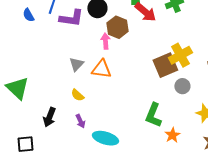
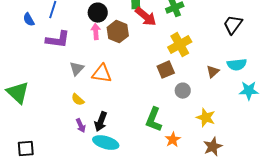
purple L-shape: (71, 18) -> (58, 40), moved
pink arrow: (105, 41) -> (96, 32), moved
yellow cross: (180, 55) -> (180, 45), moved
brown square: (165, 65) -> (166, 70), size x0.7
black arrow: (49, 117) -> (101, 122), moved

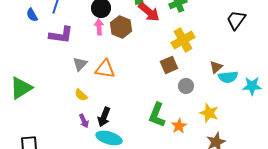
cyan semicircle: (237, 65) -> (228, 77), moved
green triangle: (18, 93) -> (21, 88), turned 45
orange star: (173, 140) -> (179, 126), moved

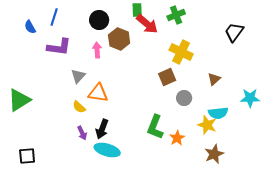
pink arrow: (99, 27) -> (97, 50), moved
yellow cross: (183, 40) -> (181, 52), turned -35
orange triangle: (105, 69) -> (98, 93), moved
cyan semicircle: (228, 77) -> (218, 113), moved

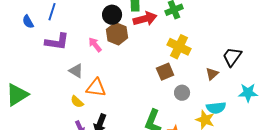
black circle: (99, 20) -> (112, 15), moved
red arrow: (147, 24) -> (145, 19), turned -55
black trapezoid: (234, 32) -> (232, 57), moved
pink arrow: (97, 50) -> (95, 45), turned -35
gray triangle: (78, 76) -> (76, 71), turned -42

